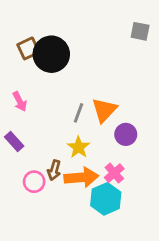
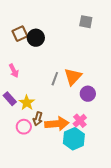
gray square: (140, 31) -> (86, 22), moved
black circle: (51, 54) -> (36, 38), size x0.7
yellow star: (78, 147) -> (27, 103), moved

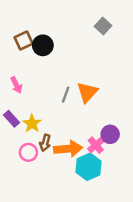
gray square: (86, 22) -> (103, 26), turned 32
purple circle: (88, 94) -> (110, 134), moved

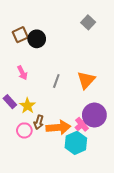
pink arrow: (16, 85) -> (22, 73), moved
orange triangle: (87, 92) -> (86, 80), moved
purple circle: (110, 134) -> (94, 115), size x1.5

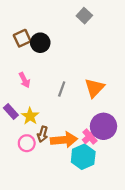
gray square: (88, 22) -> (84, 16), moved

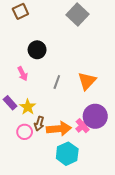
gray square: (84, 16) -> (78, 15), size x1.5
brown square: (22, 38) -> (20, 11), moved
black circle: (40, 43) -> (37, 50), moved
cyan hexagon: (83, 157) -> (67, 154), moved

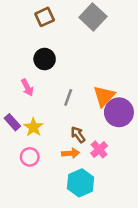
brown square: (20, 11) -> (45, 17), moved
purple circle: (95, 116) -> (119, 112), moved
brown arrow: (39, 124) -> (78, 135), moved, turned 128
orange arrow: (59, 129) -> (71, 153), size x0.6

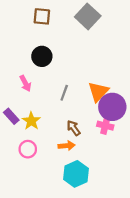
brown square: (45, 17) -> (42, 16), turned 30
pink cross: (99, 149) -> (105, 126), moved, turned -35

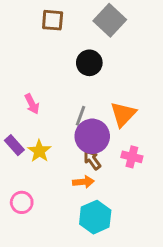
black circle: (42, 56) -> (89, 63), moved
purple circle: (112, 107) -> (92, 136), moved
pink circle: (28, 149) -> (22, 202), moved

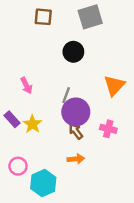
gray square: (110, 20) -> (90, 17), turned 30
orange triangle: (123, 114) -> (114, 85), moved
orange arrow: (83, 182) -> (76, 159), moved
cyan hexagon: (95, 217) -> (43, 183), moved

